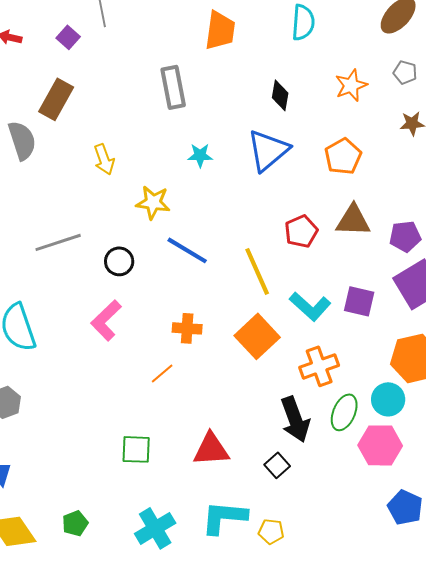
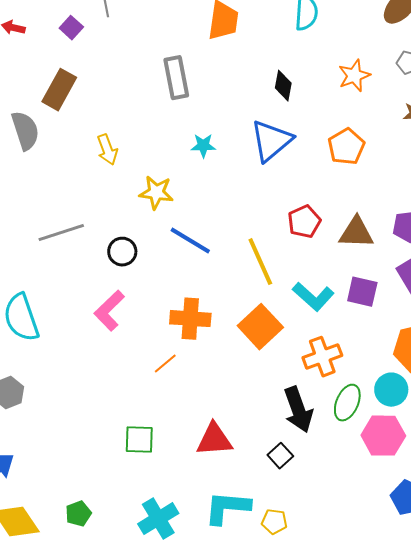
brown triangle: (353, 220) -> (356, 233), moved
orange cross: (187, 328) -> (190, 319), size x1.4

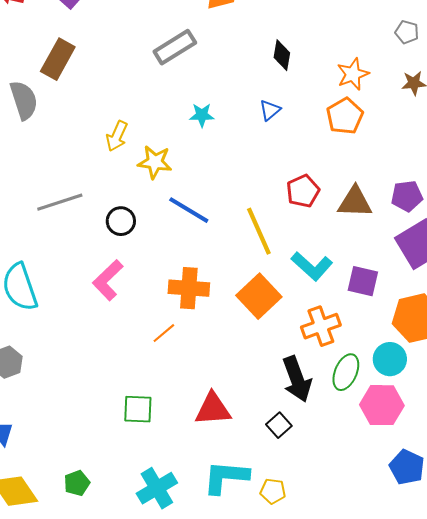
orange star: (354, 76) -> (353, 74), moved
gray rectangle: (176, 78) -> (175, 47), turned 69
blue triangle: (271, 141) -> (270, 110), size x0.5
yellow arrow: (107, 150) -> (117, 136), moved, turned 44
purple square: (362, 292) -> (363, 281), moved

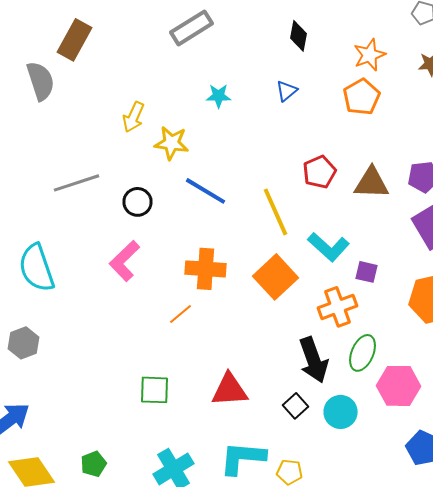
purple square: (363, 281) -> (366, 272), moved, size x0.7
cyan circle: (390, 359) -> (340, 412), moved

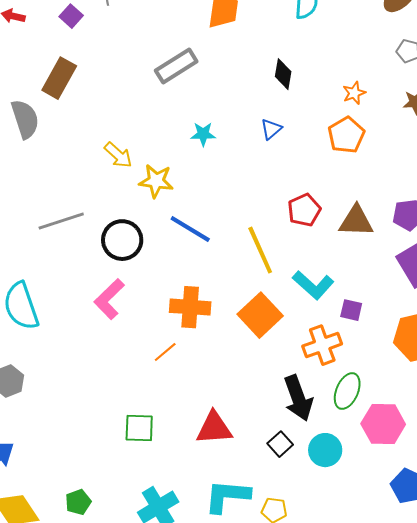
orange star: (370, 55) -> (354, 93), size x0.7
yellow arrow: (134, 117) -> (118, 155), turned -72
black circle: (138, 202) -> (122, 240), size x1.4

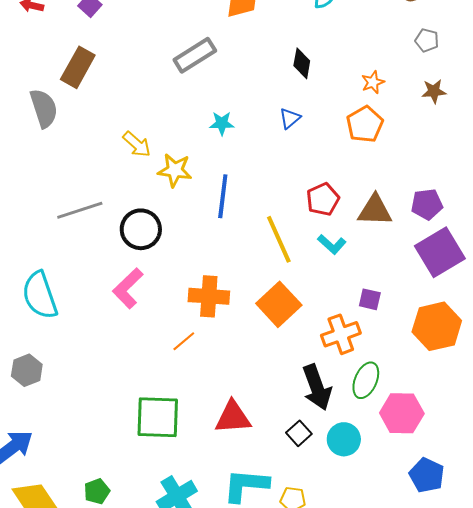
blue line: (190, 229) -> (223, 196), moved, turned 66
cyan L-shape: (313, 285) -> (332, 244), moved, size x0.7
green square: (139, 428) -> (158, 417), size x1.5

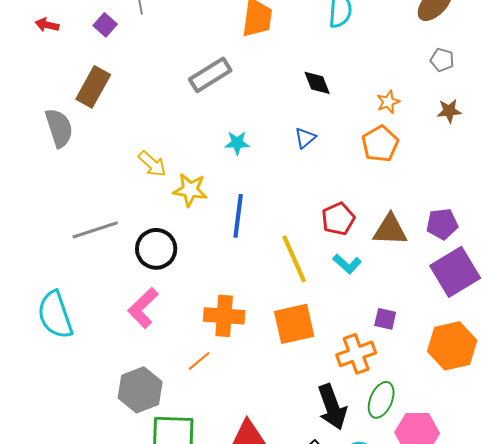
black diamond: (302, 63) -> (317, 83), turned -32
orange square: (279, 304) -> (294, 324), turned 30
gray hexagon: (27, 370) -> (140, 390), moved, size x1.4

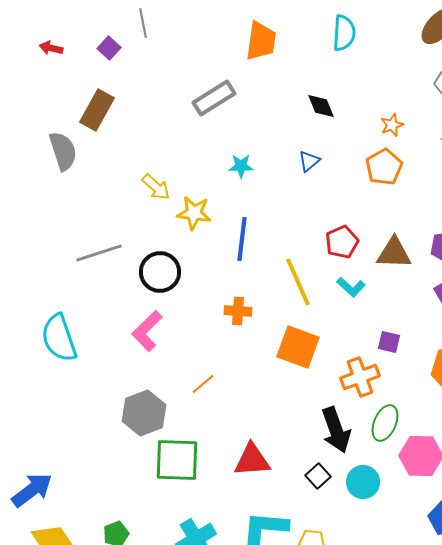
orange cross: (224, 316) -> (238, 311), moved, size x0.7
orange square: (294, 324) -> (298, 347), turned 33

